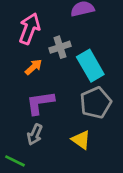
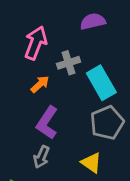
purple L-shape: (40, 103) -> (47, 123), turned -48

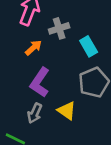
cyan rectangle: (101, 83) -> (89, 46), size x0.7
yellow triangle: (91, 163) -> (67, 111), moved

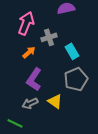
gray arrow: (35, 113) -> (30, 103), turned 42

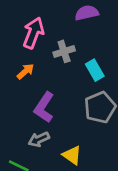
orange arrow: (29, 52) -> (25, 71), moved
yellow triangle: (55, 101) -> (72, 155), moved

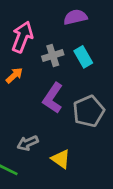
cyan rectangle: (95, 70) -> (83, 57), moved
purple L-shape: (44, 107) -> (53, 98), moved

